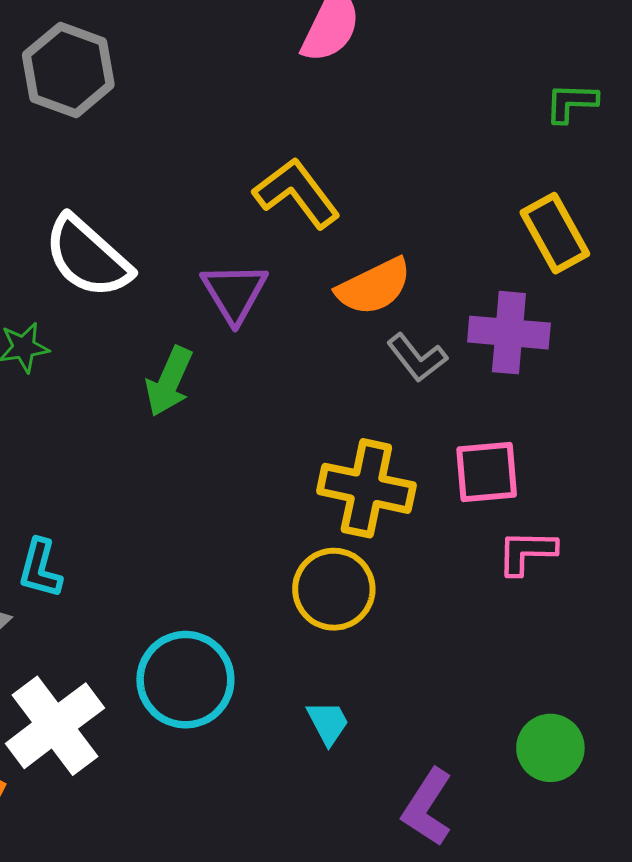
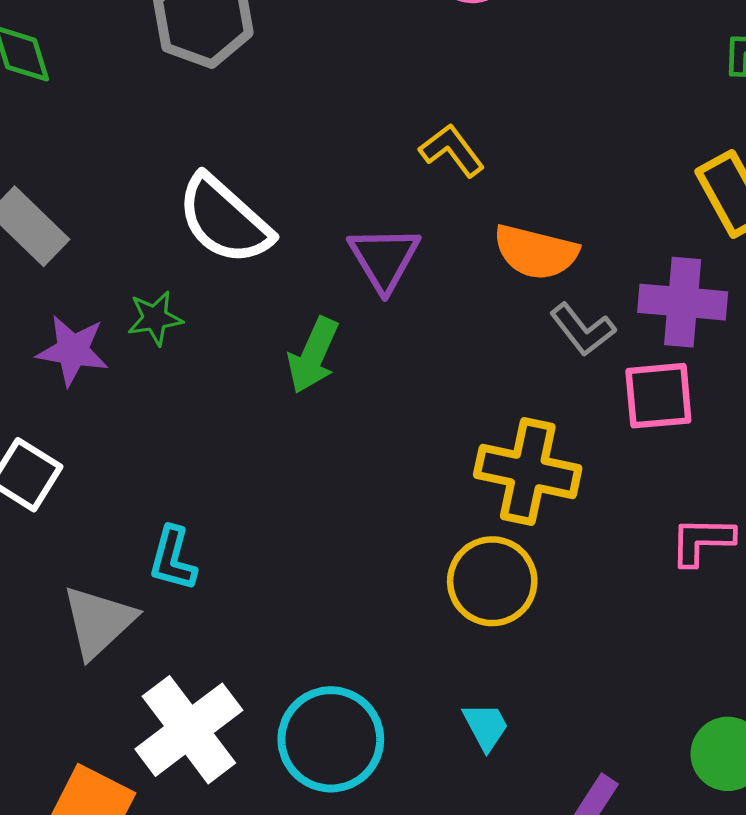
yellow L-shape: (297, 193) -> (452, 150), size x0.7
orange semicircle: (374, 287) -> (536, 252), turned 40
pink square: (487, 472) -> (658, 396), moved
cyan circle: (185, 680) -> (331, 739), moved

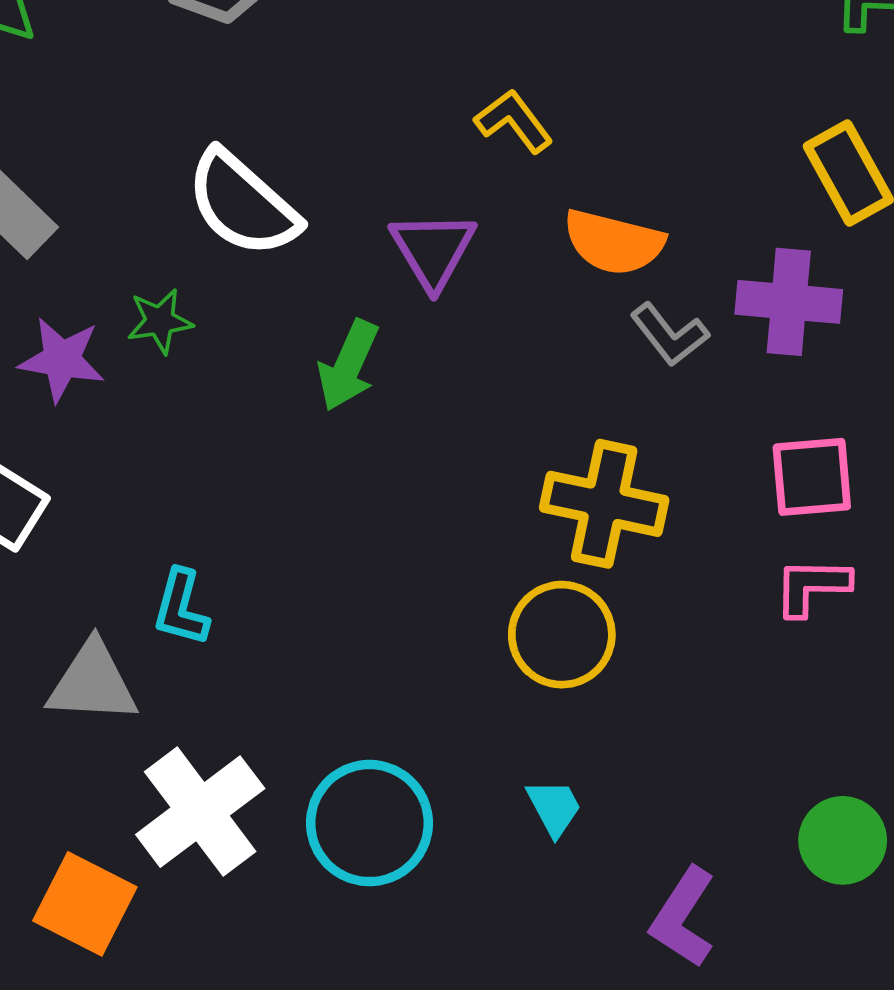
pink square: (658, 396) -> (812, 477), moved
gray triangle: (98, 622) -> (93, 683), turned 46

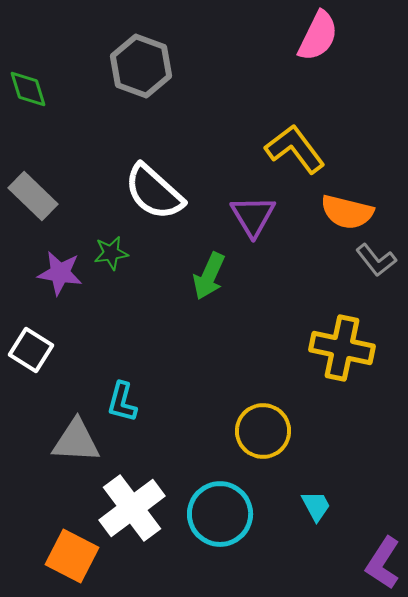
yellow L-shape: (514, 121) -> (295, 149), size x1.5
yellow circle: (562, 635) -> (263, 431), moved

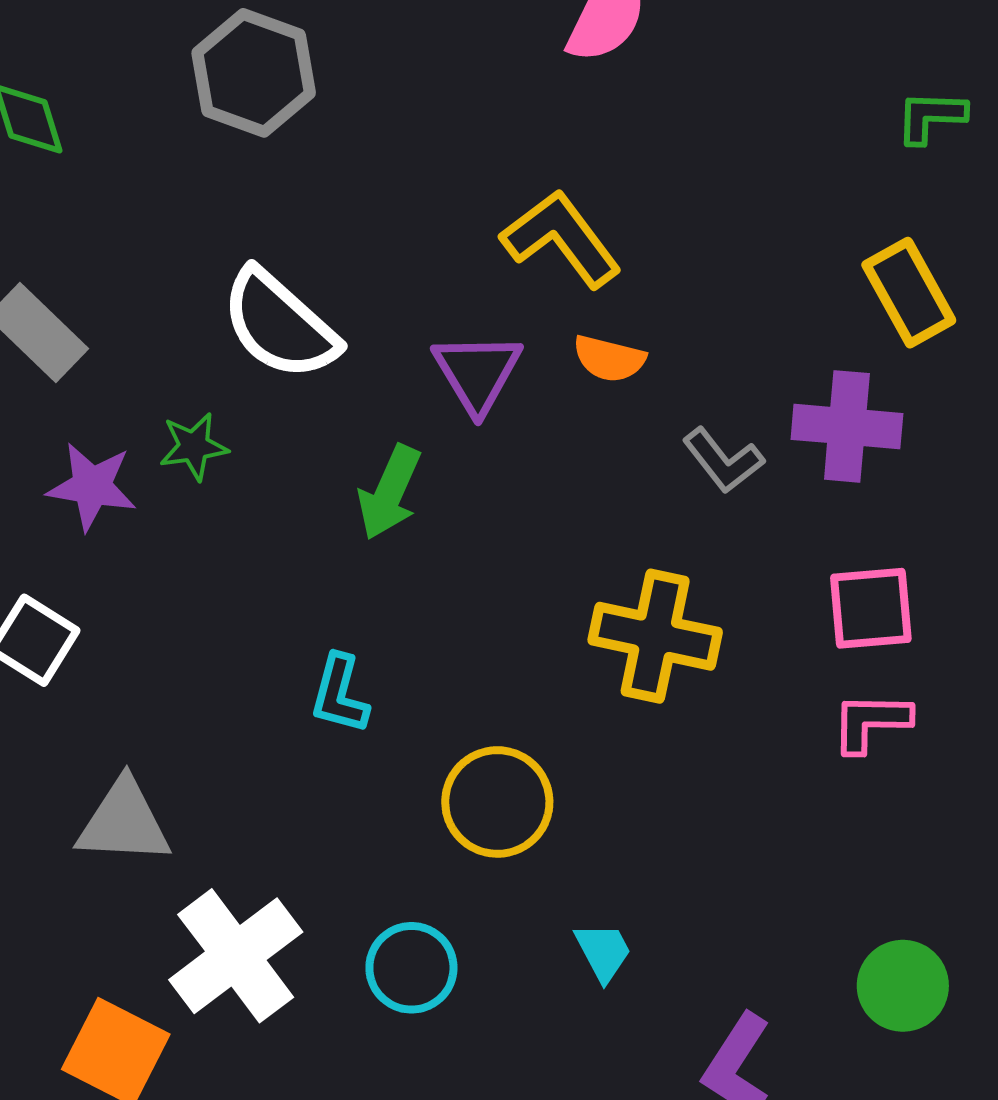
orange semicircle: (347, 212) -> (609, 359), moved, size x0.7
cyan L-shape: (122, 402) -> (340, 694), moved
cyan circle: (220, 514) -> (411, 968), size x0.7

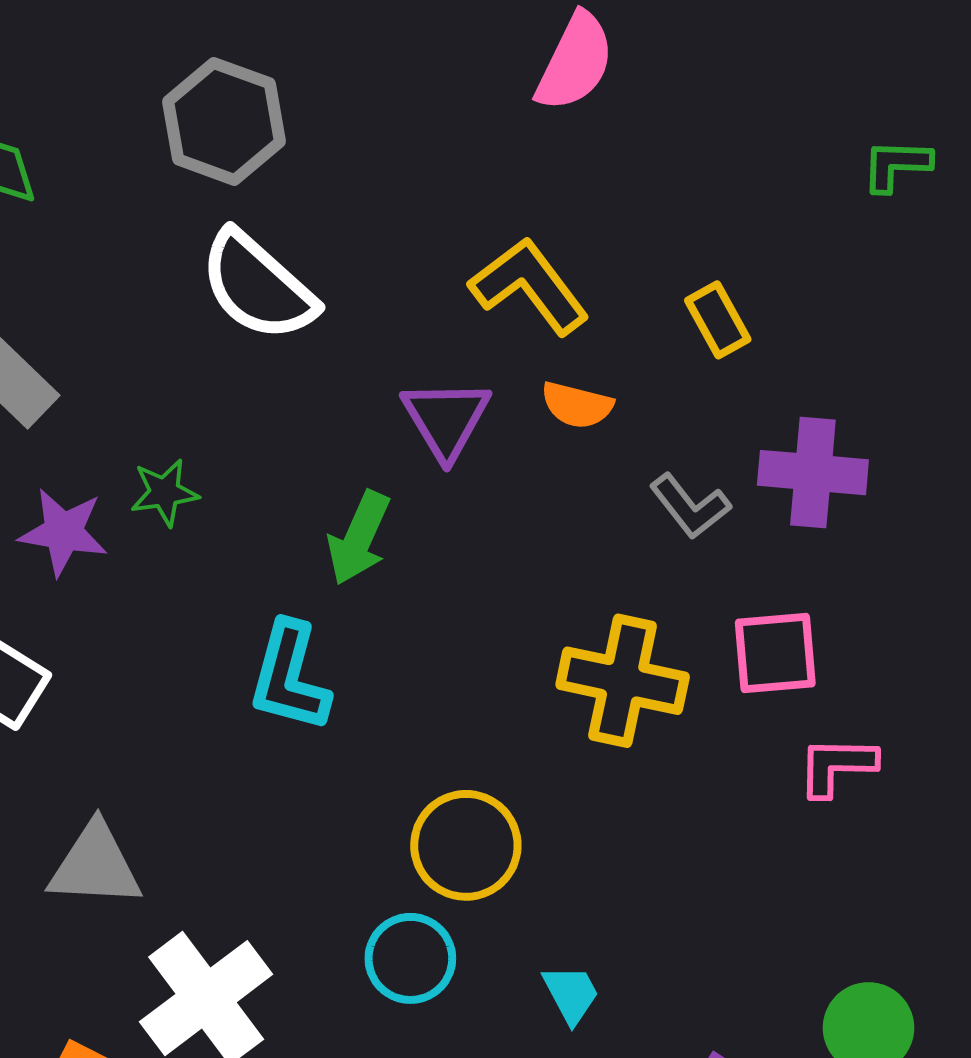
yellow rectangle: (909, 293) -> (718, 320), moved, size x0.7
white semicircle: (280, 325) -> (258, 286), moved
pink square: (871, 608) -> (775, 653), moved
cyan L-shape: (340, 694) -> (289, 677), moved, size x1.4
cyan circle: (411, 968) -> (410, 958), moved

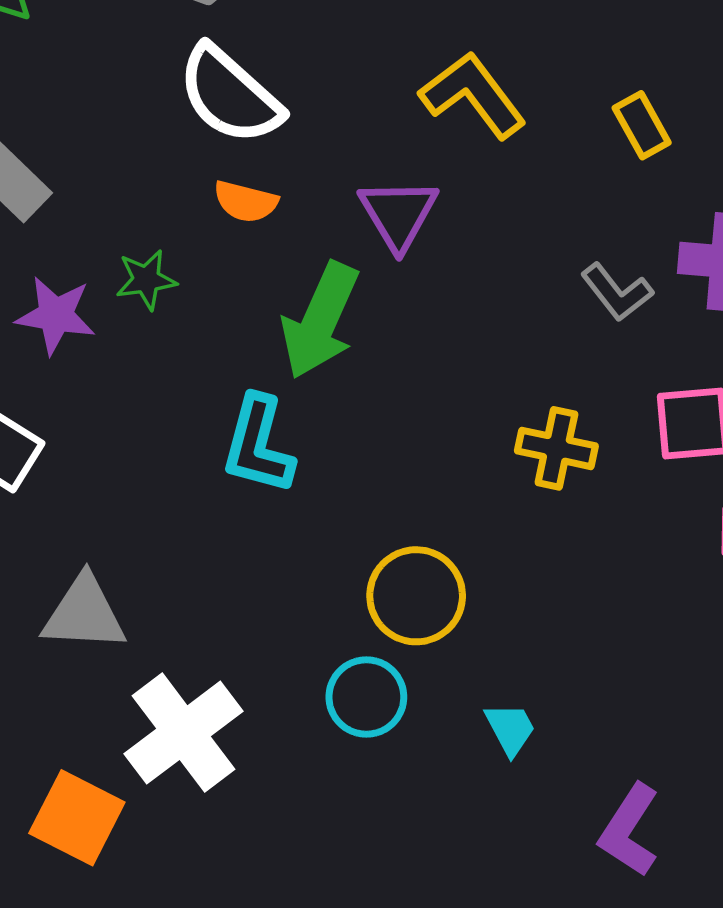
orange semicircle: (577, 405) -> (246, 202), moved
green arrow: (359, 538) -> (320, 321), size x1.4
yellow cross: (623, 681) -> (556, 448), size x0.7

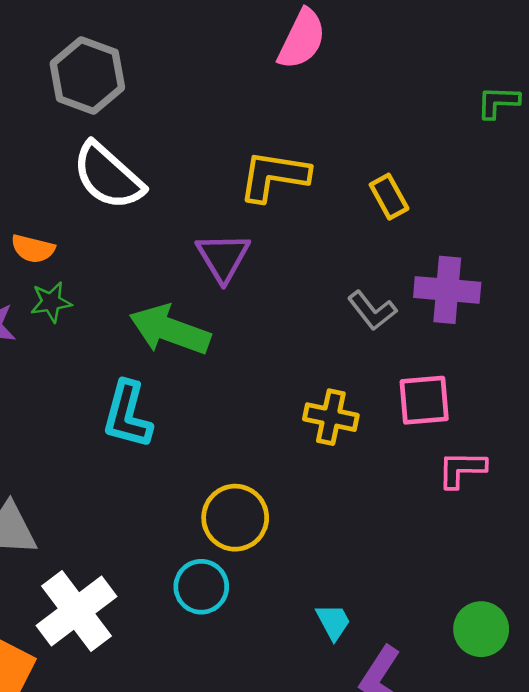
yellow L-shape: (473, 95) -> (274, 176), turned -44
orange semicircle: (246, 202) -> (33, 249), moved
green arrow: (320, 321) -> (170, 330), turned 86
cyan trapezoid: (510, 729) -> (333, 622), moved

